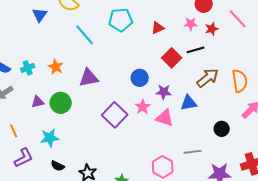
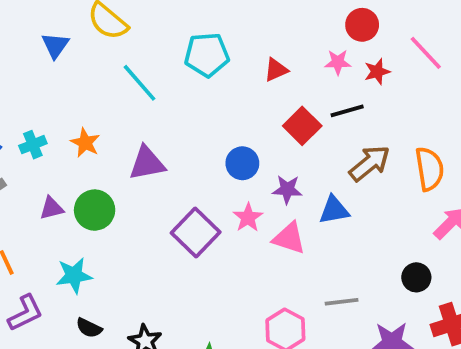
black circle: (222, 129) -> (416, 277), moved

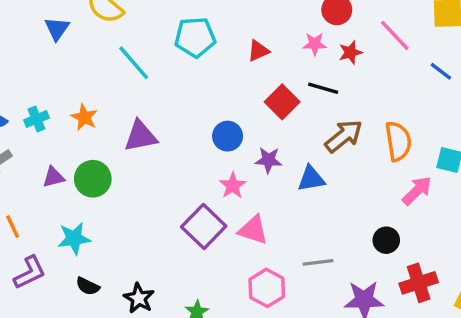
black line: (347, 111) -> (323, 88), turned 32
purple square: (196, 232) -> (204, 227), moved
pink triangle: (289, 238) -> (253, 230), moved

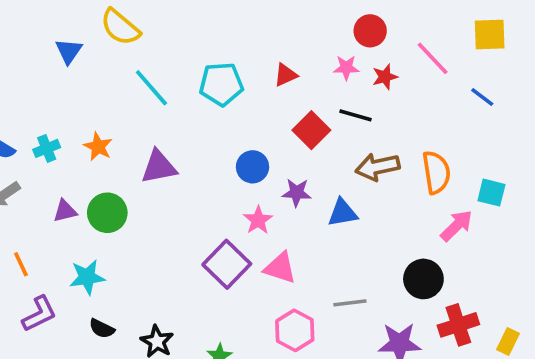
cyan pentagon: (195, 37) -> (221, 84), moved
brown arrow: (344, 136) -> (377, 167), turned -153
black circle: (386, 240) -> (423, 279), size x1.4

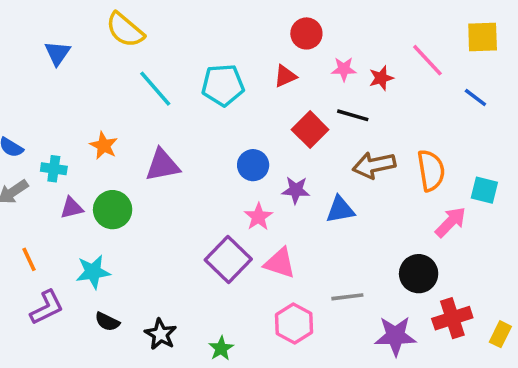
red circle: (370, 31) -> (306, 33), moved
blue triangle: (69, 51) -> (57, 53), moved
cyan cross: (47, 148) -> (54, 169), moved, turned 30

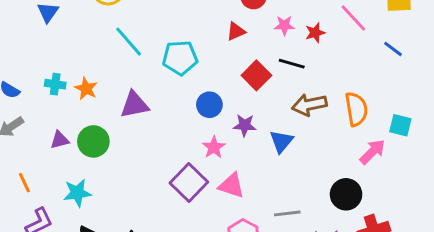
cyan pentagon: (223, 85) -> (180, 58), moved
cyan cross: (54, 169) -> (55, 84), moved
blue triangle: (340, 210) -> (281, 141), turned -40

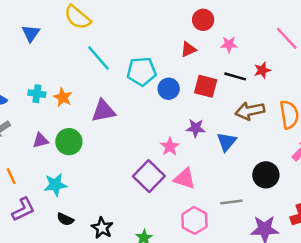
red star: (315, 33) -> (262, 70), moved
red square: (256, 75) -> (206, 86), turned -30
blue circle: (209, 105) -> (169, 89), moved
black circle: (346, 194) -> (266, 175), moved

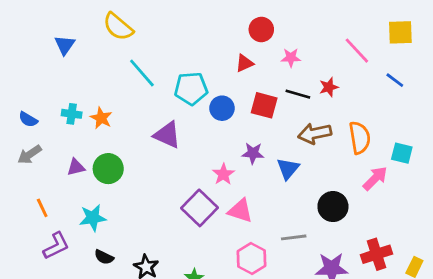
purple triangle: (103, 111) -> (167, 135), moved, turned 35

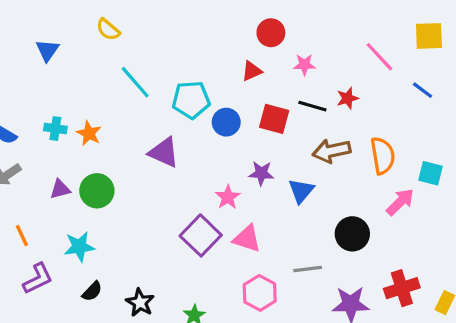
yellow semicircle: (118, 27) -> (108, 30), size x0.7
black semicircle: (104, 257) -> (92, 291), turned -72

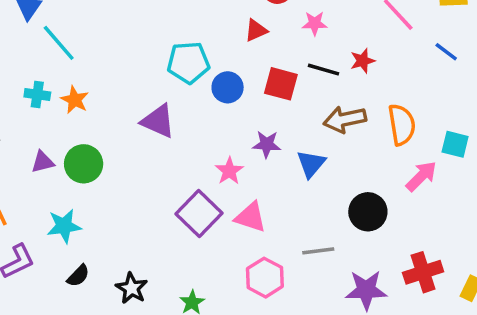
cyan line: (135, 82) -> (59, 43), moved

